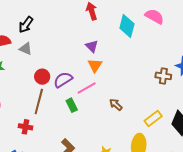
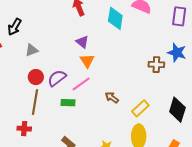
gray triangle: (26, 49) -> (32, 50), moved, turned -40
green rectangle: (72, 105) -> (68, 103), turned -56
yellow rectangle: (153, 118) -> (140, 108), moved

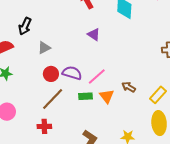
orange triangle: (87, 61) -> (107, 96), moved
purple semicircle: (57, 78) -> (72, 73), turned 60
brown line: (35, 102) -> (53, 99), turned 40

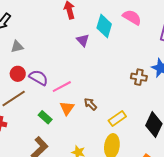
purple triangle: (94, 34) -> (83, 40), moved
green rectangle: (85, 96) -> (45, 117), moved, turned 32

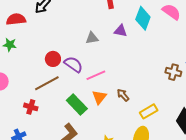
purple triangle: (83, 40) -> (121, 31), turned -40
gray triangle: (17, 47) -> (92, 38), moved
green rectangle: (45, 117) -> (77, 105), size x1.5

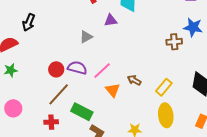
green rectangle: (77, 105) -> (82, 112), moved

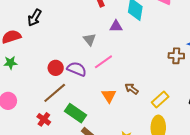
gray triangle: (86, 37) -> (90, 39), turned -48
pink line: (102, 71) -> (103, 62), moved
red cross: (51, 122) -> (44, 119), turned 32

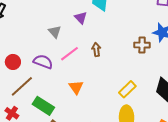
purple triangle: (116, 26) -> (81, 18), turned 48
red circle: (56, 68) -> (13, 62), moved
brown arrow: (132, 89) -> (96, 50), moved, turned 48

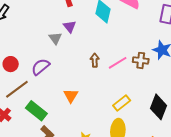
purple triangle: (81, 18) -> (70, 27), moved
pink line: (69, 54) -> (118, 63), moved
purple semicircle: (43, 62) -> (41, 67), turned -66

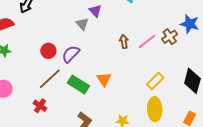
brown cross: (141, 60) -> (170, 37), turned -35
red circle: (11, 64) -> (48, 51), moved
green rectangle: (36, 111) -> (78, 84), moved

